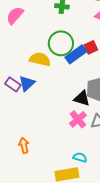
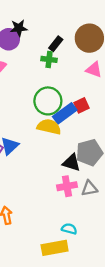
yellow semicircle: (40, 59) -> (49, 127), moved
pink cross: (78, 119) -> (67, 186), turned 30

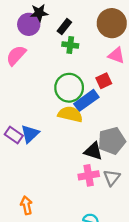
black rectangle: (56, 44) -> (64, 27), moved
red square: (82, 105) -> (104, 81), moved
gray triangle: (89, 188) -> (112, 178), turned -42

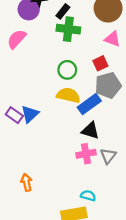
green cross: (70, 45) -> (68, 29), size x1.5
green circle: (69, 88) -> (67, 70), size x0.7
blue rectangle: (86, 100) -> (89, 104), moved
gray pentagon: (112, 141) -> (108, 85), moved

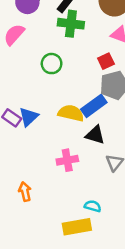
green circle: (67, 70) -> (52, 64), moved
yellow semicircle: (68, 95) -> (71, 113), moved
pink cross: (86, 154) -> (67, 160), moved

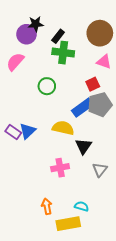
blue rectangle: (94, 106) -> (82, 108), moved
black triangle: (95, 135) -> (84, 146), turned 48
orange arrow: (25, 192) -> (47, 206), moved

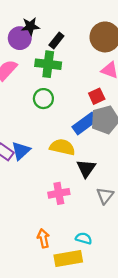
green cross: (63, 53) -> (48, 64), moved

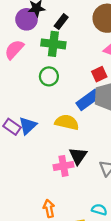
black triangle: (86, 168) -> (78, 156), moved
cyan semicircle: (84, 238) -> (99, 210), moved

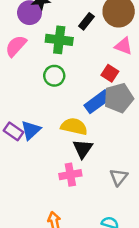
black rectangle: (61, 22) -> (86, 21), moved
red square: (99, 74) -> (110, 73), turned -32
black triangle: (78, 156) -> (83, 149), moved

